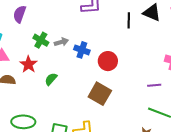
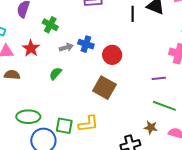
green cross: (41, 40) -> (50, 25), moved
gray arrow: (61, 42) -> (66, 47), moved
red star: (28, 64) -> (31, 48), moved

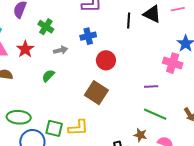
blue cross: (86, 44) -> (88, 36), moved, turned -35

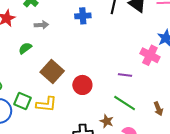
blue cross: (88, 36) -> (83, 16), moved
red circle: (106, 60) -> (82, 85), moved
brown square: (96, 93) -> (52, 71), moved

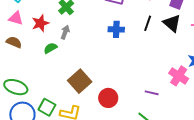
gray arrow: (41, 25) -> (65, 32), moved, turned -72
green semicircle: (25, 48) -> (50, 48), moved

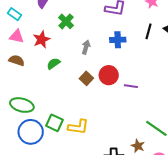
gray arrow: (65, 32) -> (86, 47), moved
brown square: (80, 81) -> (86, 78), moved, size x0.6
purple line: (152, 93) -> (131, 86), moved
red circle: (108, 98) -> (109, 75), moved

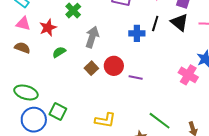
blue cross: (118, 40) -> (137, 33), moved
gray arrow: (86, 47) -> (92, 37), size x1.5
yellow L-shape: (78, 127) -> (105, 120), moved

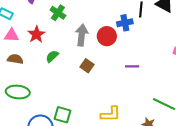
red circle: (114, 66) -> (107, 36), moved
green ellipse: (26, 92) -> (18, 92), moved

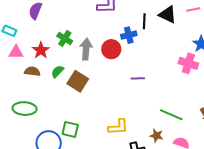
green cross: (58, 13) -> (65, 38), moved
brown semicircle: (15, 59) -> (32, 71), moved
brown square: (87, 66) -> (78, 81), moved, size x1.5

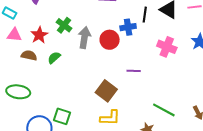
pink cross: (188, 63) -> (167, 47), moved
brown square: (78, 81) -> (106, 91), moved

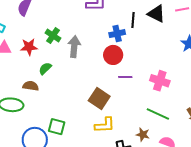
red star: (39, 35) -> (29, 47), turned 30
red circle: (110, 40) -> (113, 55), moved
pink cross: (167, 47) -> (160, 81), moved
brown semicircle: (29, 55) -> (31, 86), moved

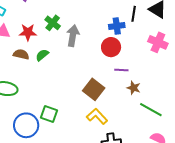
pink cross: (160, 81) -> (158, 42), moved
brown semicircle: (31, 86) -> (21, 54), moved
yellow L-shape: (105, 125) -> (97, 116), turned -135
brown star: (143, 135) -> (134, 88), moved

